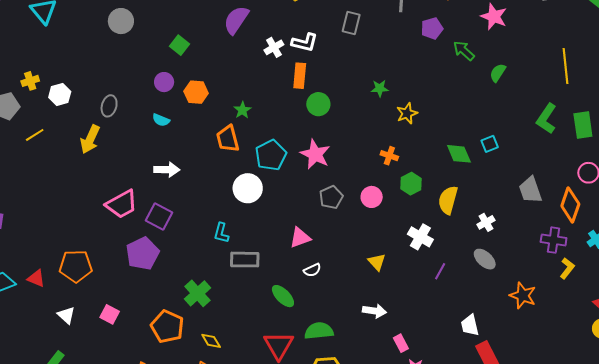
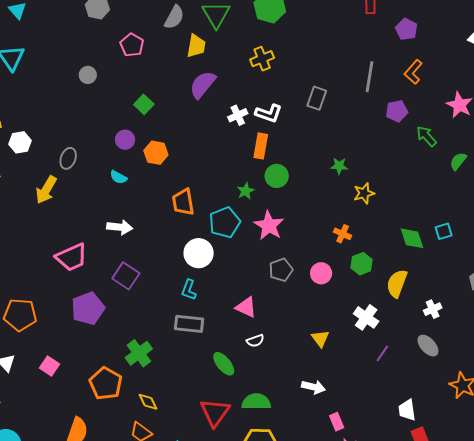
gray circle: (121, 21) -> (88, 75), size x0.7
green star: (242, 110) -> (246, 191), moved
purple square: (159, 216) -> (126, 276), moved
cyan L-shape: (221, 233) -> (189, 290), moved
pink triangle: (300, 238) -> (246, 307), turned 40

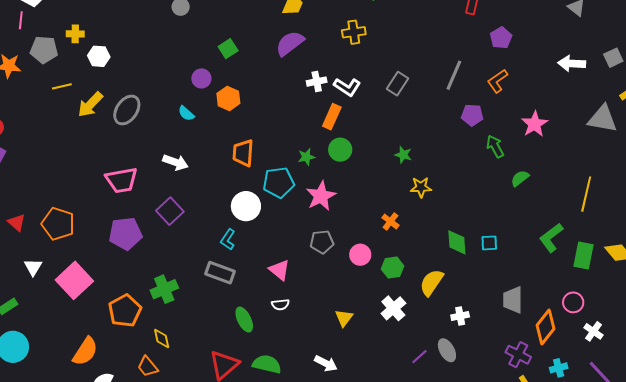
gray ellipse: (68, 158) -> (127, 110), moved, size x1.4
yellow arrow: (46, 190) -> (90, 105), moved
green hexagon: (362, 264) -> (393, 268), moved
purple line: (382, 353) -> (419, 357), moved
pink square: (49, 366) -> (74, 280), size x1.8

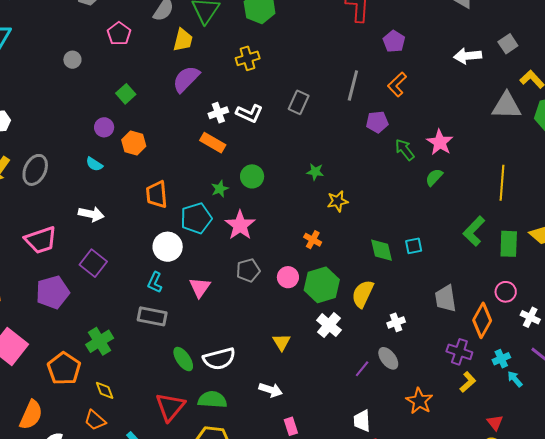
orange rectangle: (332, 117) -> (213, 143), moved, turned -75
pink star: (535, 124) -> (440, 142), moved
green hexagon: (393, 268) -> (322, 285), size x1.6
pink triangle: (279, 270) -> (200, 287), moved, turned 35
white semicircle: (280, 305) -> (219, 359), moved, size x1.8

